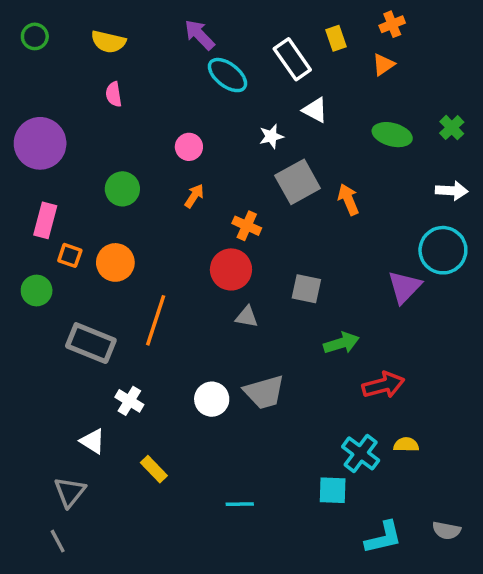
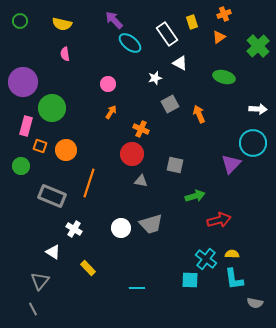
green cross: (452, 128) -> (258, 46), moved, size x1.6
gray square: (298, 182) -> (170, 104), size x0.7
green circle: (122, 189) -> (52, 108), moved, size x1.4
cyan L-shape: (383, 538) -> (234, 279), moved, turned 95

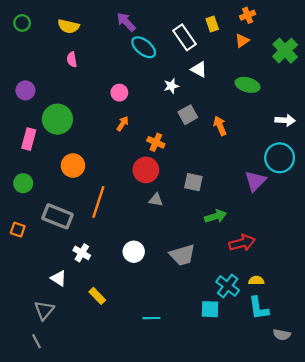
purple circle: (23, 82) -> (25, 90), size x0.6
orange square: (40, 146) -> (18, 230), moved
gray trapezoid: (151, 224) -> (182, 255), moved

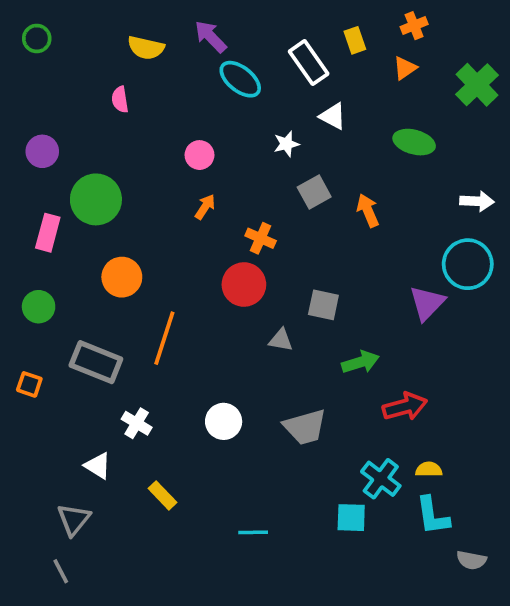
yellow semicircle: (69, 26) -> (146, 48), moved
gray triangle: (156, 200) -> (281, 340), moved

